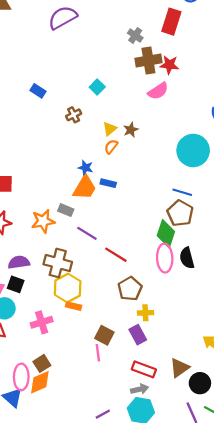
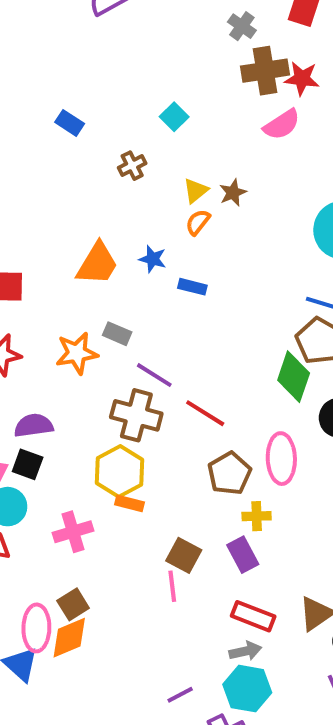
orange trapezoid: (85, 188) -> (97, 264), moved
pink ellipse: (165, 258) -> (281, 459), moved
brown cross: (58, 263) -> (136, 415), moved

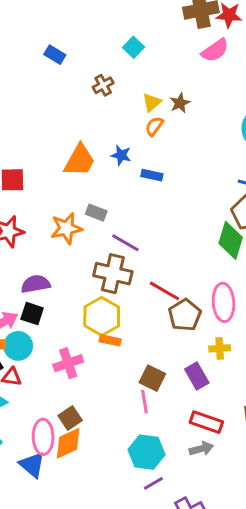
red line: (205, 413) -> (164, 291), moved
yellow cross: (257, 516) -> (220, 348), moved
cyan hexagon: (247, 689) -> (147, 452), moved

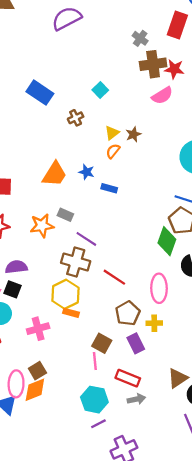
blue rectangle: (55, 55) -> (40, 93), size x1.6
brown pentagon: (185, 315) -> (128, 313), moved
red rectangle: (206, 422) -> (128, 378), moved

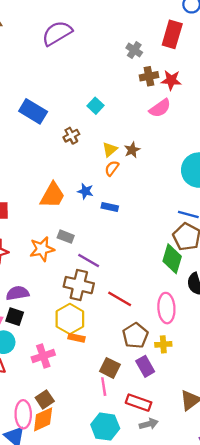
brown cross: (153, 64) -> (149, 76), size x0.7

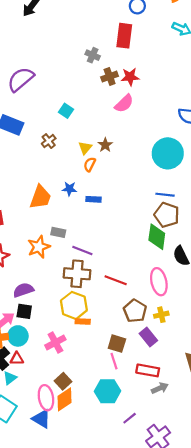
purple semicircle: (57, 33) -> (21, 79), moved
cyan hexagon: (105, 427) -> (108, 391), moved

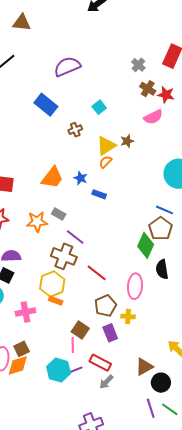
brown cross: (110, 77) -> (148, 89), turned 35
brown star: (105, 145) -> (127, 141), moved
yellow triangle: (85, 148) -> (106, 146), size x1.5
gray arrow: (160, 388) -> (106, 382), turned 140
purple line: (130, 418) -> (76, 370), moved

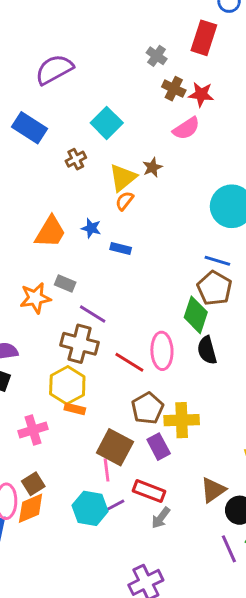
cyan square: (99, 107) -> (107, 123), size x1.5
black semicircle: (162, 269) -> (207, 350), moved
pink ellipse: (135, 286) -> (162, 351), moved
yellow cross: (128, 316) -> (182, 420), size x1.6
brown square: (80, 330) -> (115, 447), size x1.4

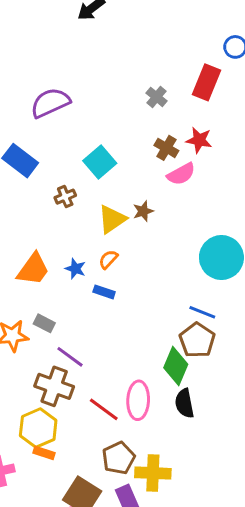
brown cross: (174, 89) -> (166, 148), moved
orange semicircle: (125, 201) -> (108, 259), moved

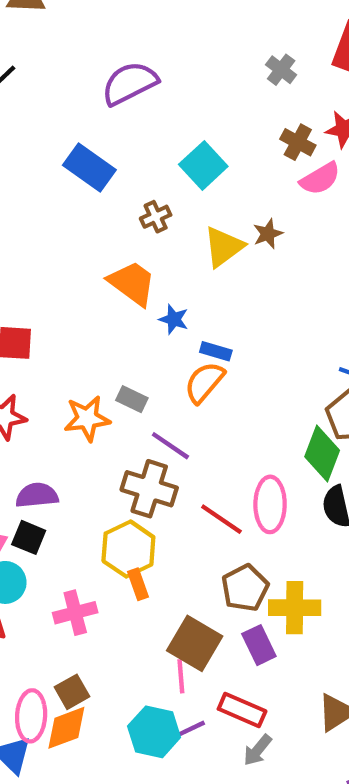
orange semicircle: (108, 259) -> (204, 382), moved, size x1.5
orange trapezoid: (33, 269) -> (132, 283), moved, turned -87
orange rectangle: (44, 453) -> (138, 584), turned 54

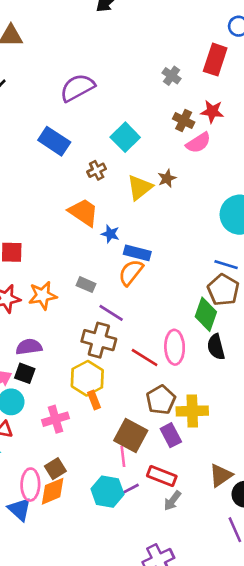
blue rectangle: (216, 351) -> (137, 253), size x1.4
orange star: (87, 418) -> (43, 295), moved

